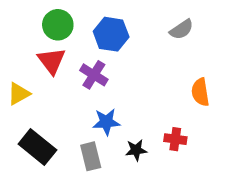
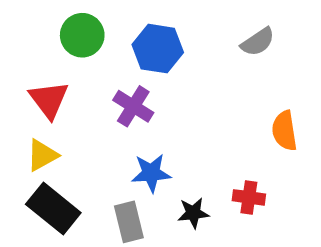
red triangle: (52, 61) -> (49, 100), moved
yellow triangle: (19, 94) -> (42, 155), moved

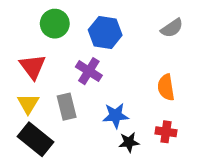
orange semicircle: (284, 131) -> (166, 87), moved
yellow triangle: (42, 155) -> (28, 104), turned -30
blue star: (151, 173) -> (116, 116), moved
gray rectangle: (129, 222) -> (67, 107), moved

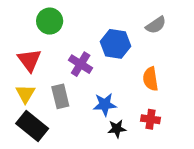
blue hexagon: (105, 32) -> (116, 44), moved

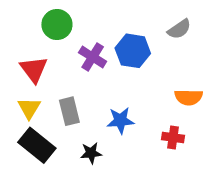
purple cross: (81, 64) -> (93, 57), moved
orange semicircle: (151, 79) -> (189, 97), moved, turned -80
black star: (117, 129) -> (91, 153), moved

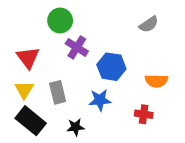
green circle: (57, 25) -> (60, 20), moved
blue hexagon: (133, 51) -> (111, 67), moved

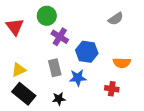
red triangle: (28, 58) -> (15, 27), moved
yellow triangle: (24, 90) -> (19, 70), turned 35
gray rectangle: (58, 92) -> (55, 68), moved

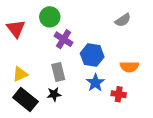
blue star: (78, 78) -> (95, 83), moved, turned -30
black star: (59, 99) -> (54, 94), moved

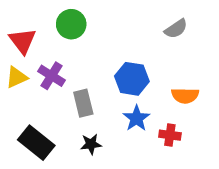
purple cross: (64, 39) -> (51, 76), moved
yellow triangle: (20, 74) -> (17, 77), moved
black star: (54, 94) -> (91, 144), moved

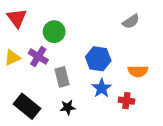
green circle: (71, 24) -> (54, 32), moved
red triangle: (23, 41) -> (17, 18), moved

